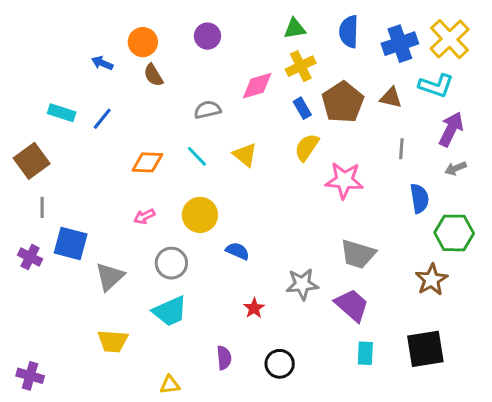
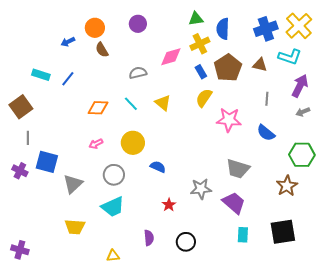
blue semicircle: (349, 32) -> (223, 29), moved
blue arrow: (102, 63) -> (68, 42), turned -48
blue semicircle: (419, 198) -> (266, 133), moved, turned 138

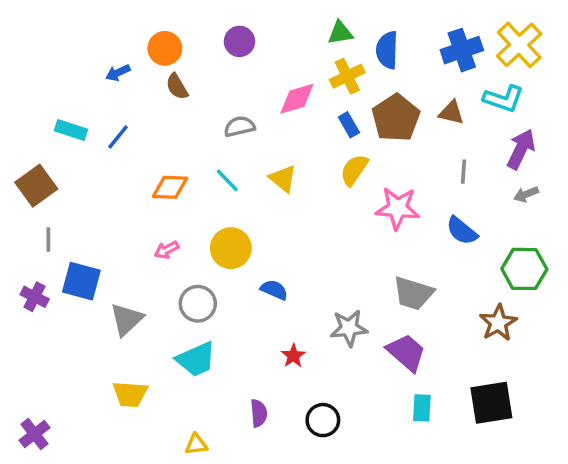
purple cross: (20, 250) -> (35, 434), turned 36

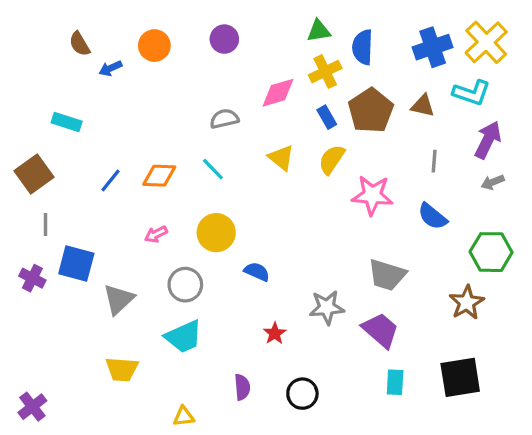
brown semicircle: (177, 87) -> (80, 44), moved
blue line: (118, 137) -> (110, 181), moved
yellow triangle: (283, 179) -> (281, 158), moved

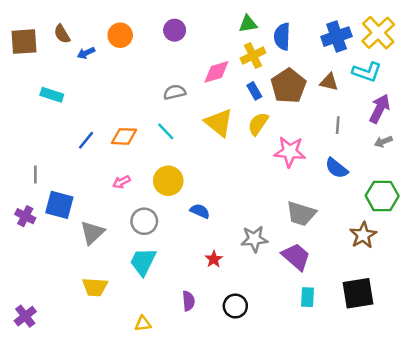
yellow triangle: (281, 158) -> (219, 123), size x1.4
brown square: (34, 174) -> (24, 42), moved, turned 32
cyan trapezoid: (184, 337) -> (143, 262), turned 140

